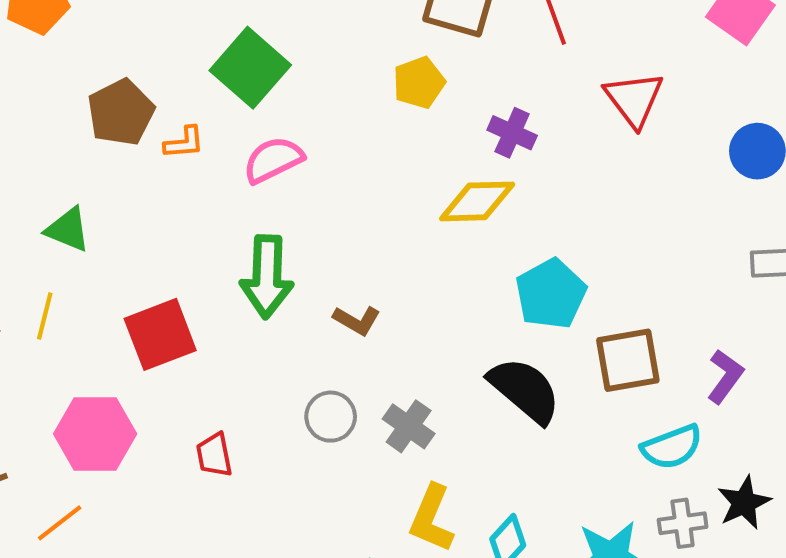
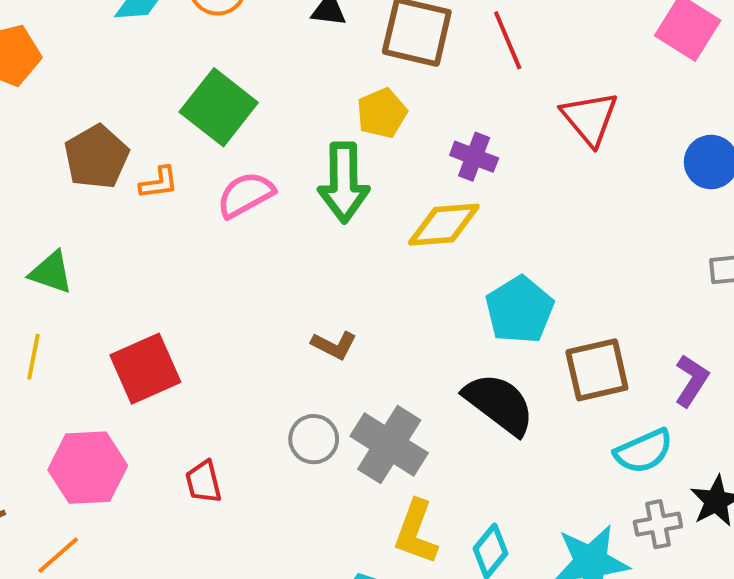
green arrow: (267, 277) -> (344, 182), moved
gray cross: (409, 426) -> (389, 445), size x1.5

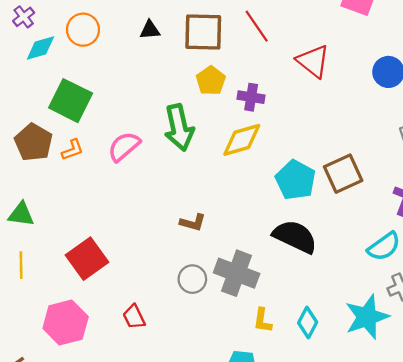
green square: (219, 107) -> (71, 101), moved
yellow pentagon: (382, 113) -> (211, 81), moved
brown square: (597, 370) -> (343, 174), moved
yellow L-shape: (416, 532) -> (262, 320), size x0.7

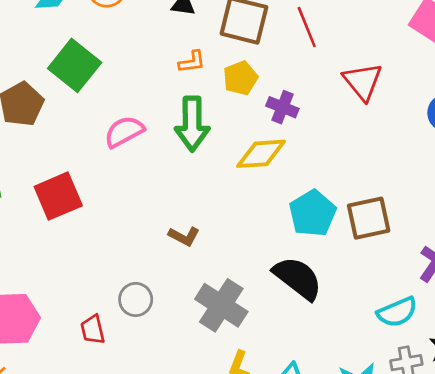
orange L-shape: (72, 150) -> (192, 62), moved
red square: (87, 259) -> (58, 196), moved
gray circle: (192, 279) -> (136, 299), moved

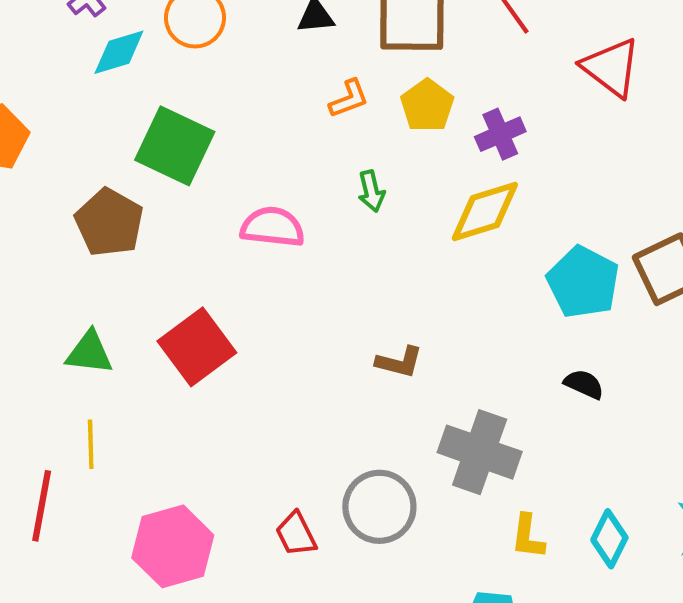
purple cross: (282, 107) -> (500, 134), turned -32
green arrow: (192, 124) -> (371, 191), size x0.5
pink semicircle: (124, 132) -> (273, 227), turned 48
black semicircle: (298, 278) -> (584, 384), size x0.5
gray circle: (136, 299) -> (379, 507), moved, size x1.4

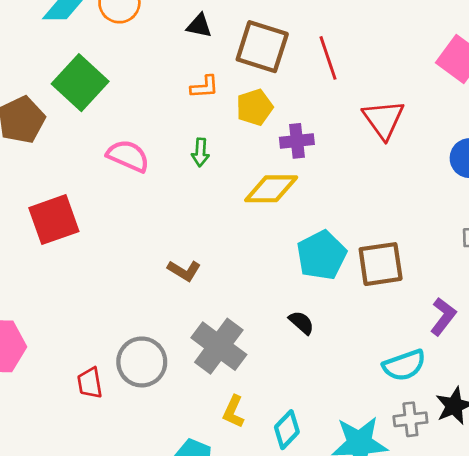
red trapezoid: (296, 534) -> (90, 383), moved

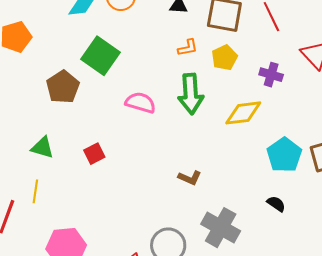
purple cross: (297, 141) -> (271, 75), moved, turned 30
green arrow: (200, 152) -> (191, 94), size x2.0
red square: (54, 220) -> (94, 154), size x0.6

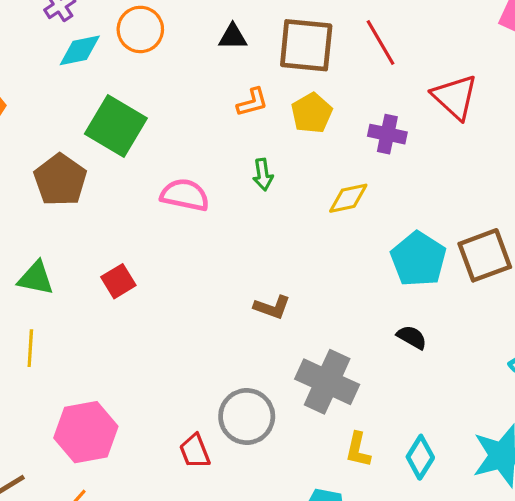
green arrow: (191, 94) -> (263, 175), size x0.5
yellow diamond: (243, 113) -> (348, 198), size x0.7

